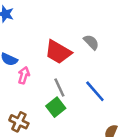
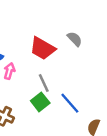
blue line: (95, 91) -> (70, 103), moved

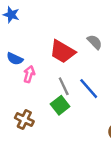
blue line: (70, 103) -> (89, 89), moved

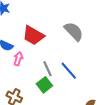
gray semicircle: (95, 42) -> (74, 31), size x1.5
red trapezoid: (62, 52) -> (33, 35), moved

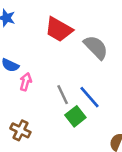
red trapezoid: (33, 35) -> (59, 29), moved
green square: (44, 85) -> (75, 116), moved

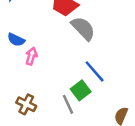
gray semicircle: (96, 47) -> (83, 28), moved
gray line: (63, 95) -> (68, 104), moved

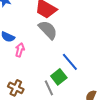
gray semicircle: (83, 28) -> (48, 30), moved

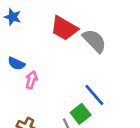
gray semicircle: (48, 30) -> (94, 41), moved

